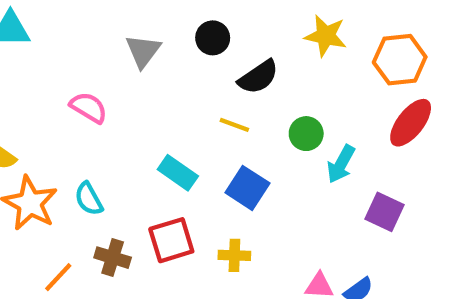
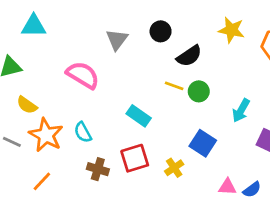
pink semicircle: (89, 107) -> (83, 75), size x1.4
green circle: (306, 134) -> (199, 91), moved
blue square: (247, 188) -> (203, 143), moved
yellow cross: (234, 255) -> (174, 168), turned -36
orange line: (58, 277) -> (42, 181), moved

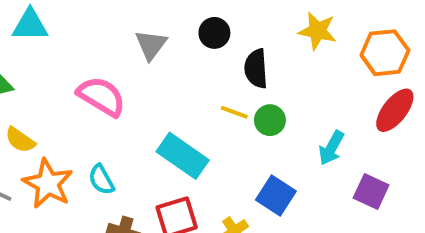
black semicircle: (189, 56) -> (256, 69), turned 120
cyan rectangle: (139, 116) -> (183, 156), size x1.4

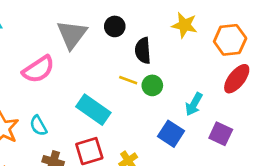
gray triangle: (151, 45) -> (72, 34), size x1.4
pink semicircle: (101, 96) -> (38, 69), turned 116
blue square: (276, 195) -> (171, 134), moved

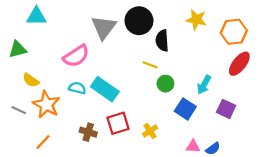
black circle: (115, 26) -> (139, 21), size x1.6
green circle: (152, 85) -> (165, 84), moved
cyan rectangle: (93, 110) -> (105, 89), moved
cyan semicircle: (38, 126) -> (77, 88), moved, turned 133

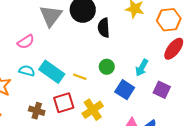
pink semicircle: (76, 56) -> (26, 42), size x0.7
yellow line: (150, 65) -> (80, 77), moved
yellow cross: (150, 131) -> (93, 110), size x1.5

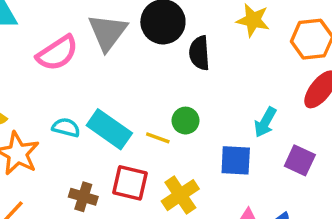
pink semicircle: (26, 42) -> (57, 53), moved, size x1.4
green circle: (107, 67) -> (186, 121), moved
blue square: (125, 90) -> (236, 160), turned -30
red square: (64, 103) -> (130, 183), turned 30

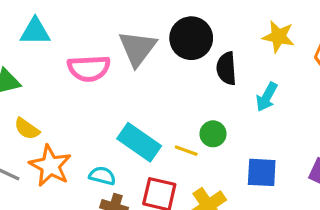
pink semicircle: (57, 53) -> (89, 68), turned 30
cyan arrow: (265, 122) -> (267, 97), moved
cyan semicircle: (66, 127) -> (102, 176), moved

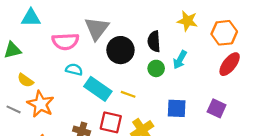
black circle: (191, 38) -> (120, 50), moved
green circle: (213, 134) -> (156, 68), moved
cyan semicircle: (102, 176) -> (74, 70), moved

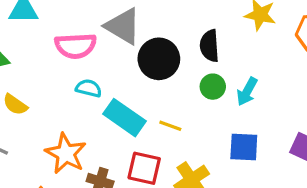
gray triangle: (97, 28) -> (123, 26), turned -36
cyan arrow: (180, 60) -> (247, 91), moved
orange star: (41, 104) -> (66, 154), moved

